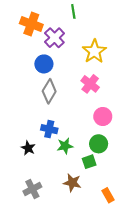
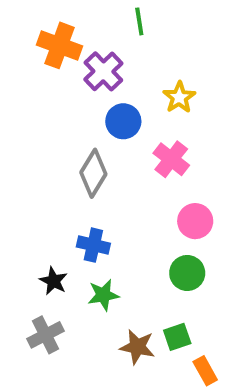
yellow star: (94, 51) -> (179, 97), size x0.7
blue circle: (44, 64) -> (123, 121), moved
green star: (65, 146) -> (103, 295), moved
green square: (89, 162) -> (177, 337), moved
gray cross: (32, 189) -> (45, 335), moved

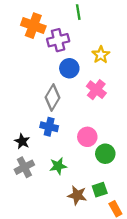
purple cross: (103, 71) -> (58, 40), turned 30
pink circle: (195, 221) -> (87, 137), moved
blue cross: (93, 245) -> (49, 127), moved
black star: (53, 281) -> (22, 141), moved
gray cross: (45, 335) -> (24, 167), moved

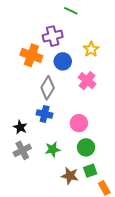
green line: (78, 12) -> (71, 11), turned -56
orange cross: (33, 26) -> (31, 55), moved
green circle: (105, 154) -> (86, 147), moved

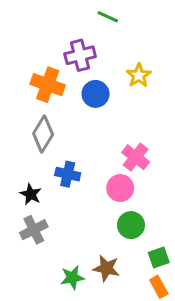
pink cross: (87, 81) -> (136, 157), moved
gray diamond: (48, 88) -> (43, 134), moved
green star: (53, 149) -> (72, 278), moved
green square: (90, 171) -> (159, 257), moved

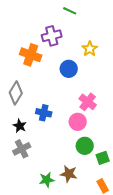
blue circle: (95, 94) -> (69, 69), moved
gray diamond: (43, 134) -> (16, 93), moved
green square: (159, 257) -> (103, 158), moved

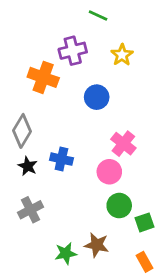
yellow star: (90, 49) -> (122, 55), moved
black star: (20, 126) -> (28, 166), moved

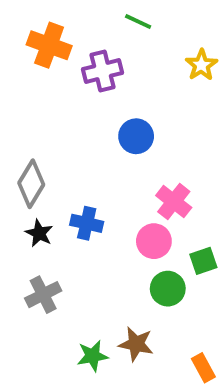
yellow star: (122, 55) -> (201, 65), moved
orange cross: (43, 77) -> (49, 45), moved
green square: (145, 222) -> (203, 261), moved

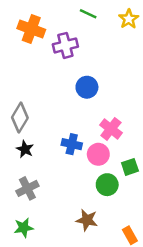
yellow star: (201, 65) -> (129, 19), moved
blue cross: (87, 223) -> (72, 144), moved
green star: (93, 356) -> (24, 228), moved

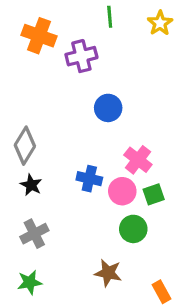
green line: (88, 14) -> (110, 17), turned 60
green square: (130, 167) -> (154, 194), moved

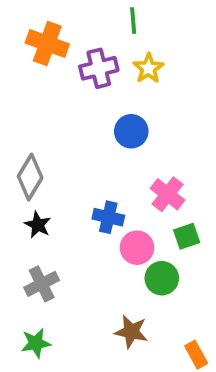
yellow star: (160, 23) -> (148, 68), moved
pink circle: (122, 191) -> (137, 248), moved

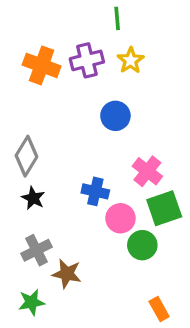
orange cross: (47, 43) -> (42, 65), moved
green square: (187, 236) -> (164, 208), size x1.5
brown star: (131, 332) -> (67, 274), moved
orange rectangle: (196, 355) -> (159, 309), moved

